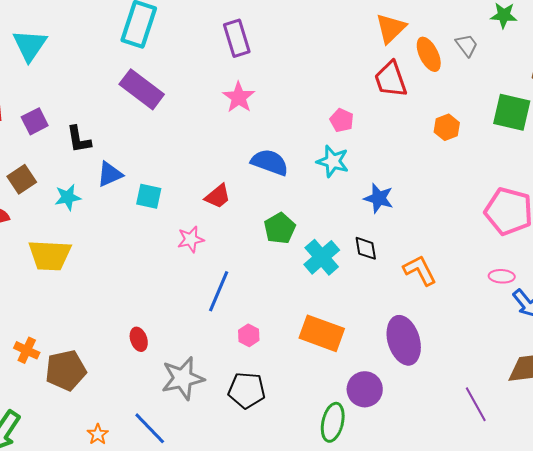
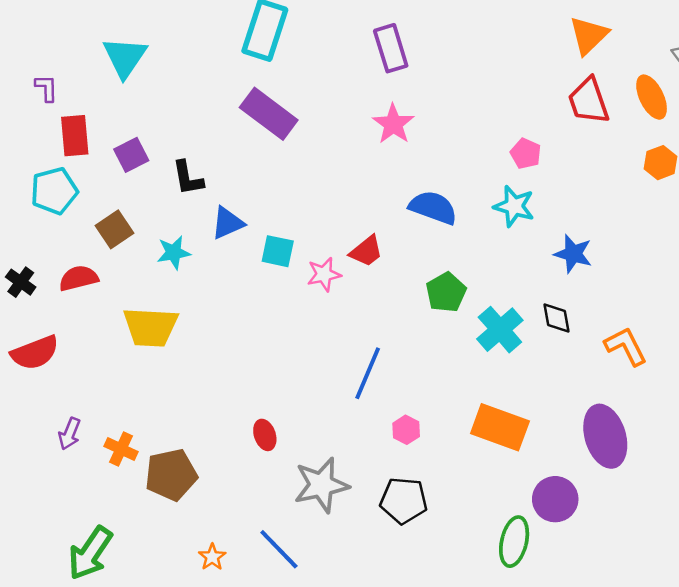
orange ellipse: (429, 54) -> (652, 97), moved
pink star: (191, 239) -> (324, 274), moved

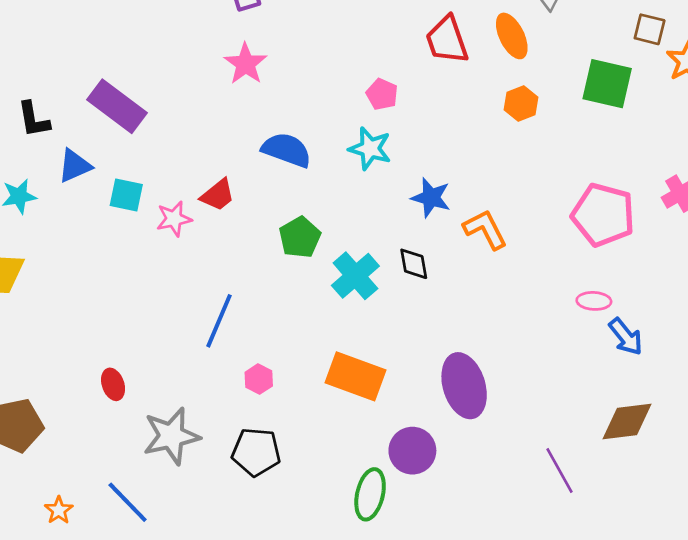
purple rectangle: (269, 114) -> (117, 106), moved
orange L-shape: (626, 346) -> (485, 229), moved

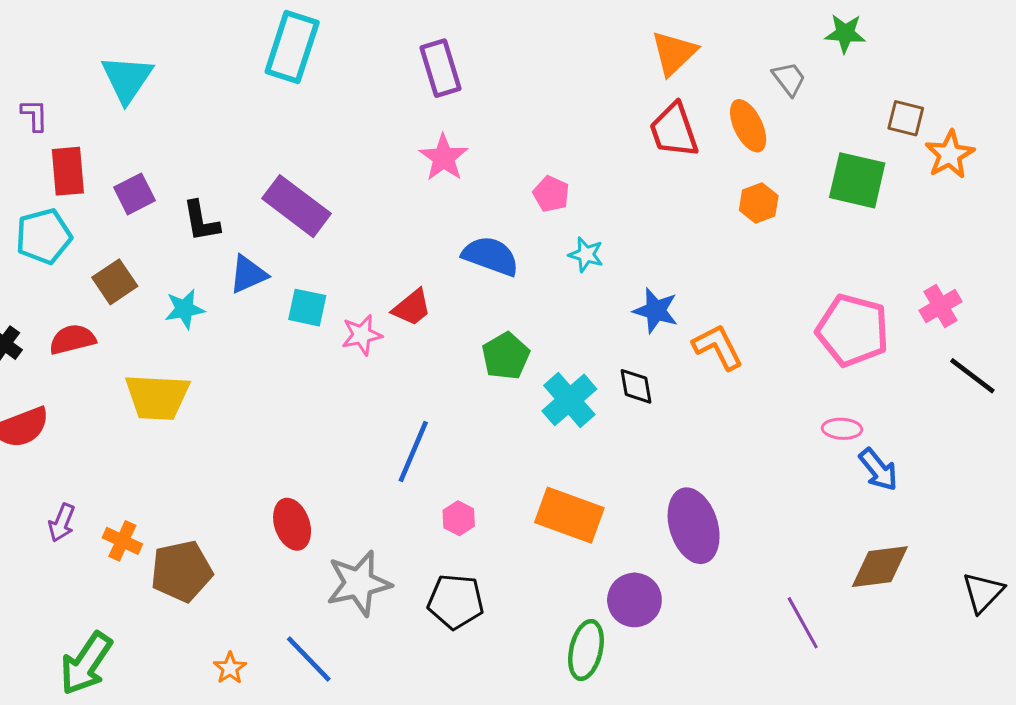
pink pentagon: (382, 94) -> (551, 194), moved
cyan star: (370, 149) -> (586, 255), size x0.7
red ellipse: (113, 384) -> (292, 524), size x1.4

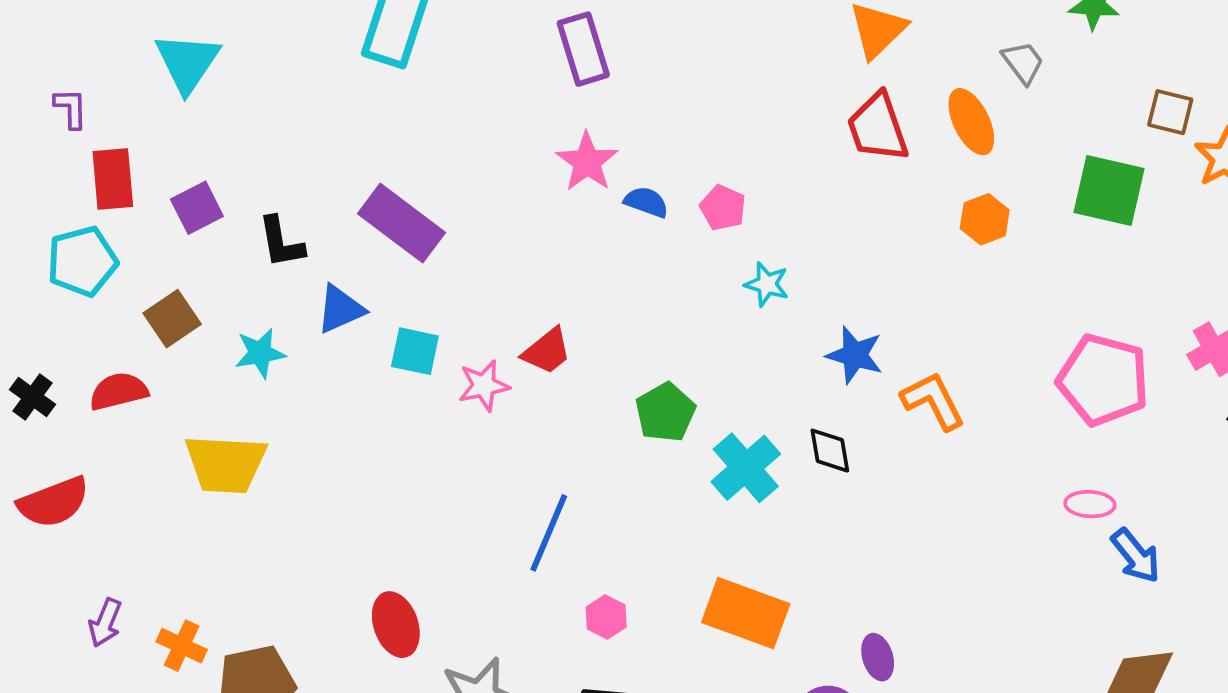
blue semicircle: (491, 256) -> (646, 202), moved, size x0.6
purple ellipse: (694, 526) -> (878, 657), moved, size x0.5

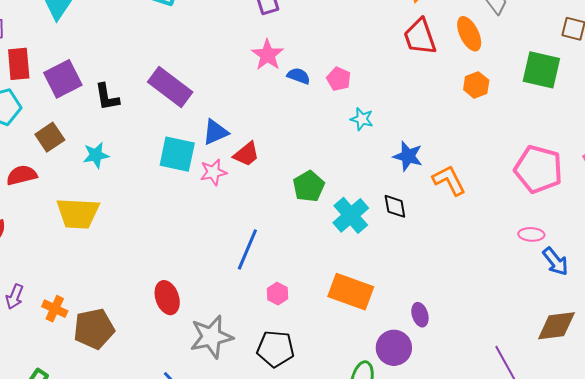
purple square: (197, 208) -> (63, 79), size x1.4
blue triangle: (340, 309) -> (215, 132), moved
cyan square: (415, 351) -> (177, 154), size x1.4

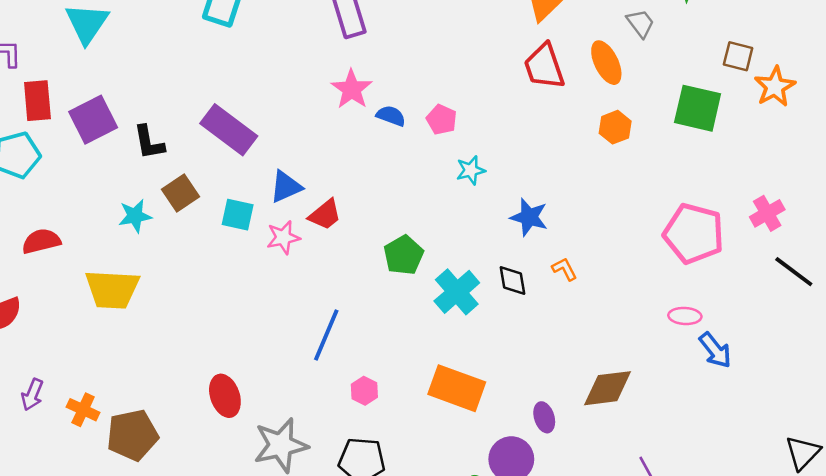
cyan star: (362, 119) -> (471, 170), turned -30
brown square: (50, 137) -> (181, 193), moved
cyan square: (177, 154) -> (238, 215), size x0.7
orange L-shape: (449, 180) -> (564, 269), moved, size x0.6
brown diamond: (556, 326) -> (608, 388), moved

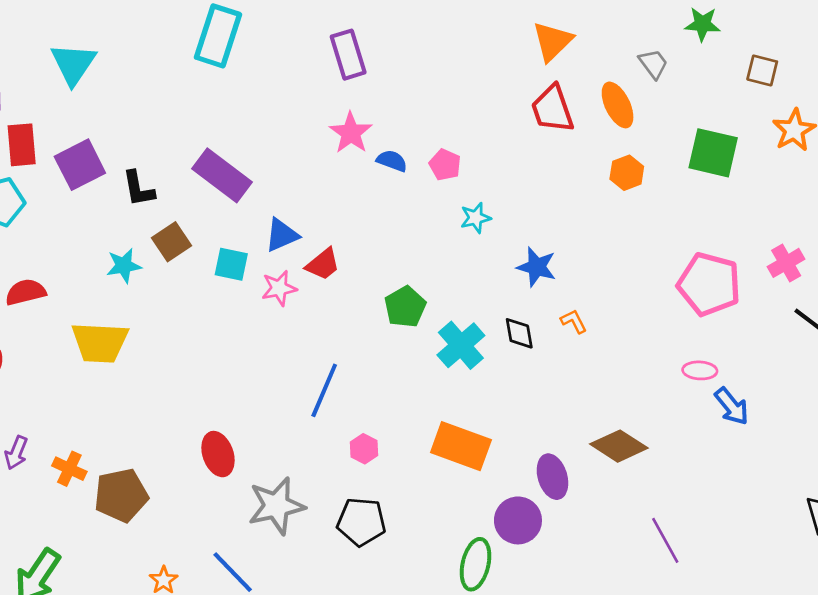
brown square: (738, 56) -> (762, 70), moved
brown diamond: (608, 388) -> (619, 446), turned 40
purple ellipse: (544, 417) -> (552, 477), size x1.4

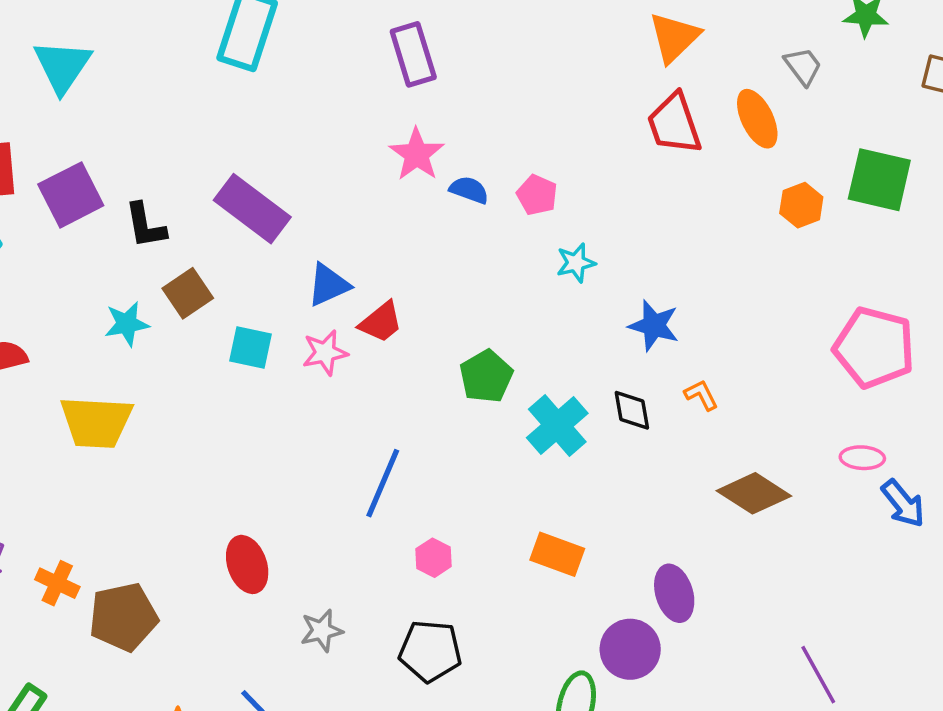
orange hexagon: (627, 173) -> (801, 205), moved
cyan square: (231, 264) -> (250, 348), moved
orange rectangle: (461, 446) -> (557, 554), size x0.7
brown diamond: (619, 446) -> (754, 493), moved
gray star: (276, 506) -> (322, 631), size x0.6

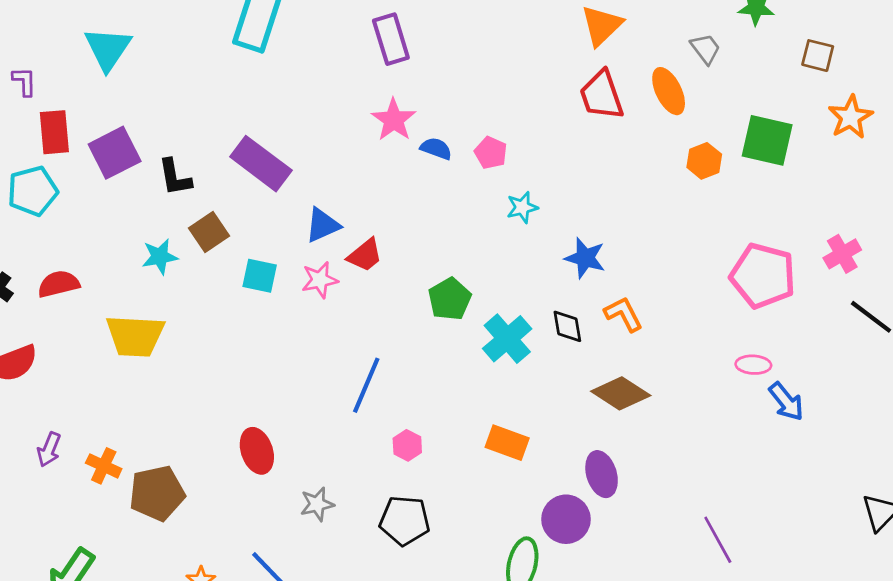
orange L-shape: (701, 395) -> (623, 314), size x1.4
brown diamond: (754, 493) -> (621, 393), moved

